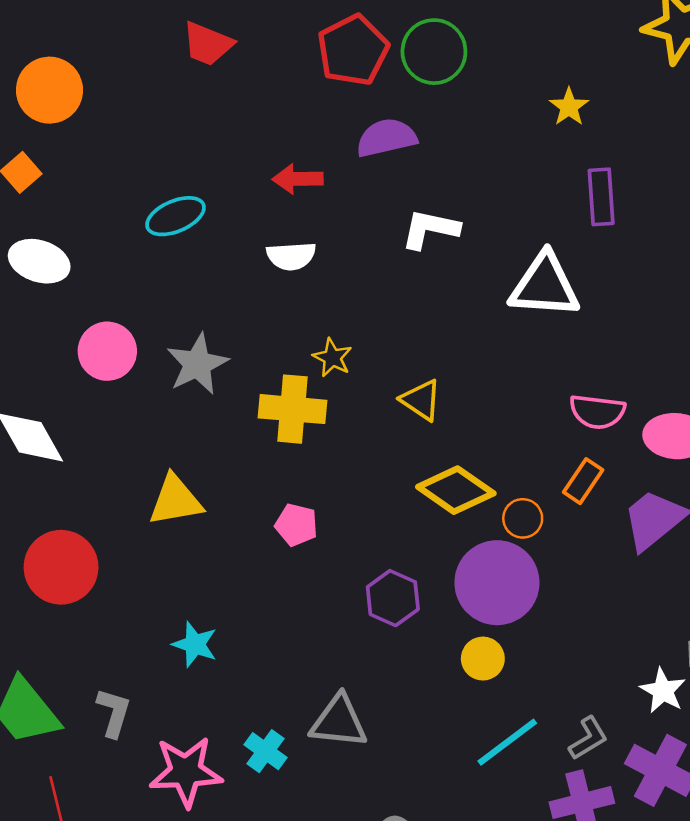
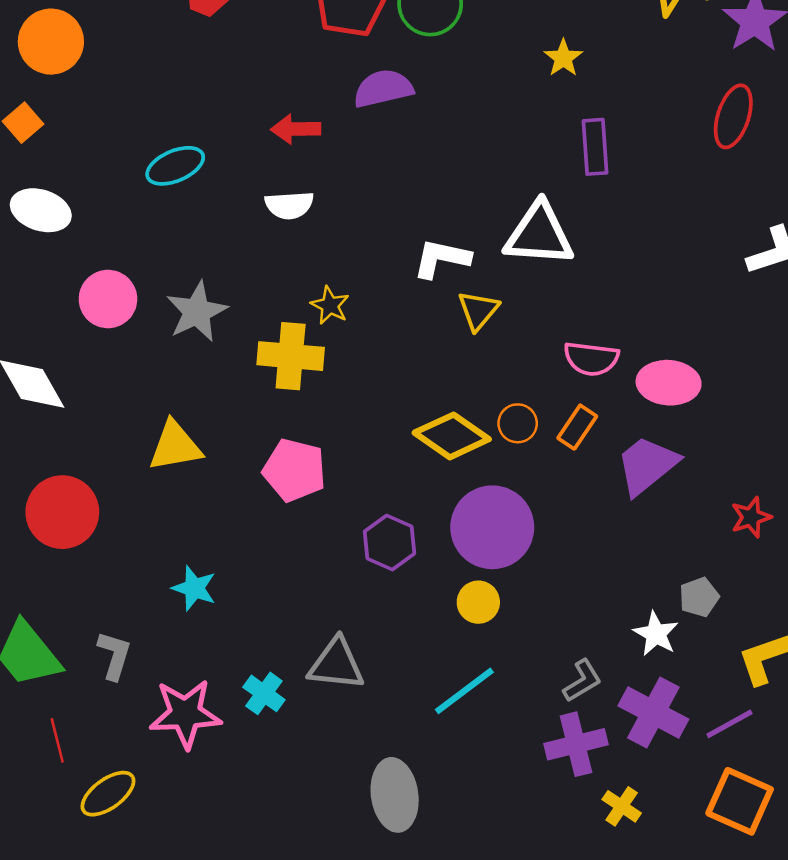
white L-shape: (430, 229) -> (442, 258), moved
yellow triangle: (421, 400) -> (478, 310), moved, turned 36
orange circle: (523, 518) -> (518, 423), moved
pink pentagon: (296, 525) -> (294, 470), size x1.5
cyan line: (507, 742) -> (464, 691), moved

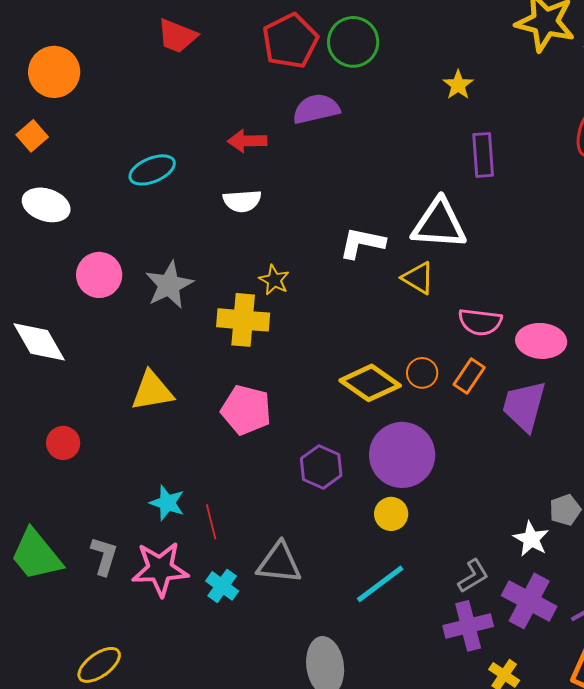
yellow triangle: (478, 310) -> (418, 278), moved, turned -39
purple trapezoid: (647, 465) -> (524, 406), turned -36
red circle: (62, 512) -> (63, 443), size x0.6
pink star: (185, 714) -> (160, 569), moved
red line: (57, 740) -> (211, 522), moved

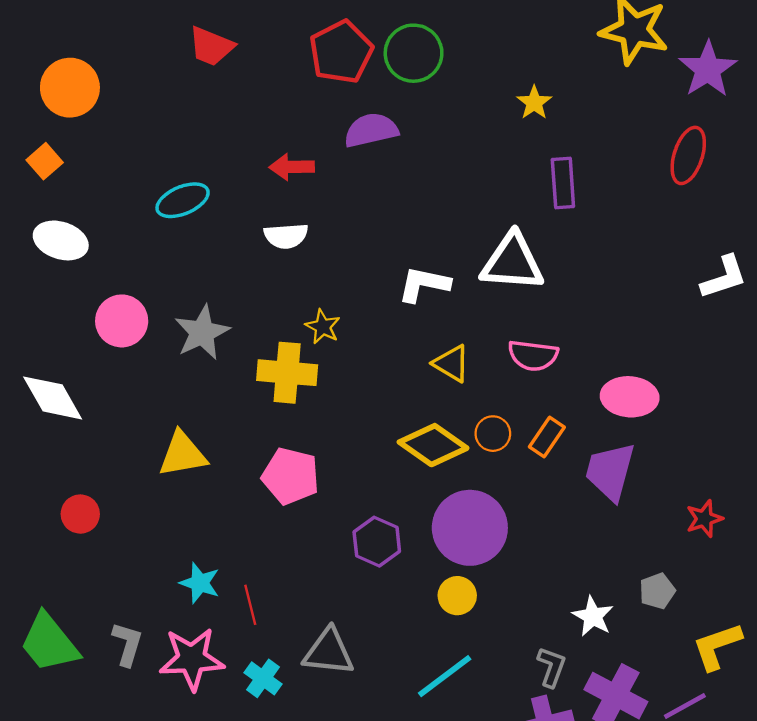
yellow triangle: (418, 278) -> (451, 363), moved
pink semicircle: (480, 322) -> (533, 355), moved
white star: (531, 539) -> (593, 616), moved
gray L-shape: (473, 576) -> (551, 667), turned -39

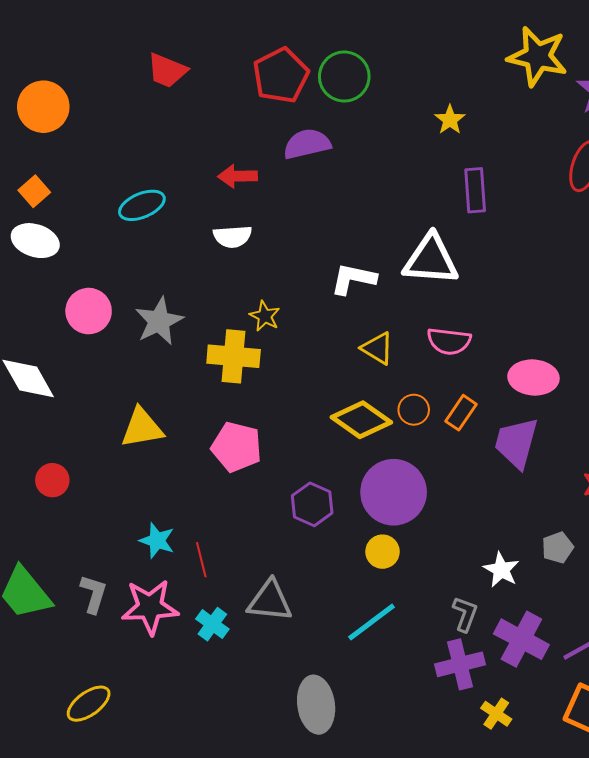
orange square: (45, 161) -> (34, 191), moved

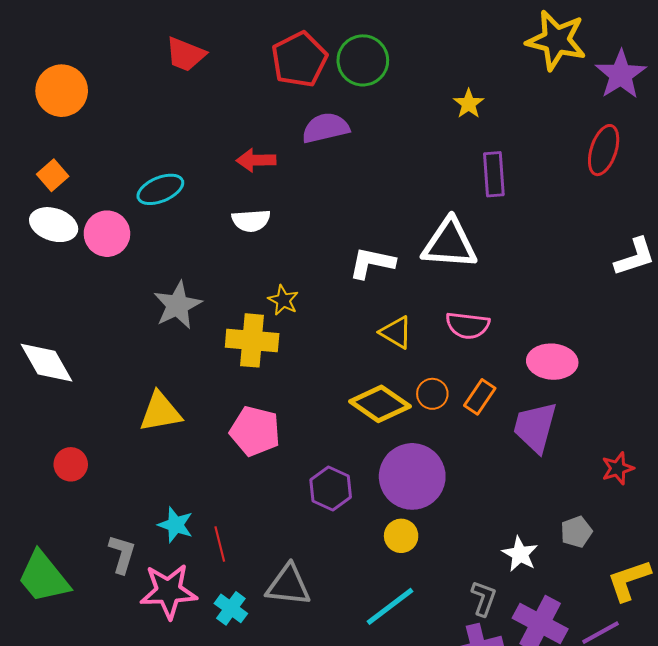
pink circle: (89, 311) -> (107, 234), moved
gray L-shape: (94, 594) -> (122, 554), moved

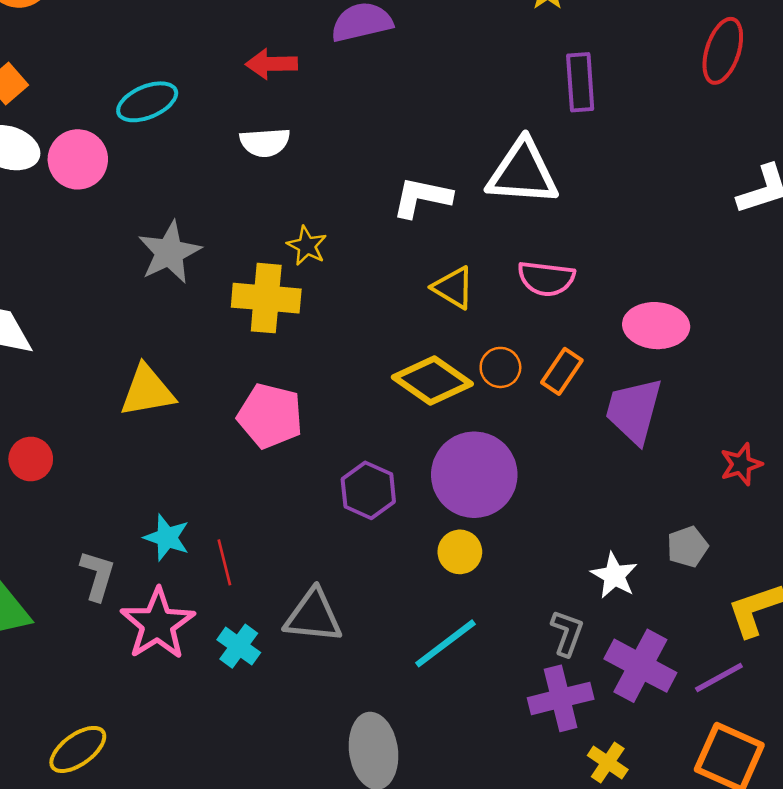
pink star: (168, 591) -> (158, 624), turned -30

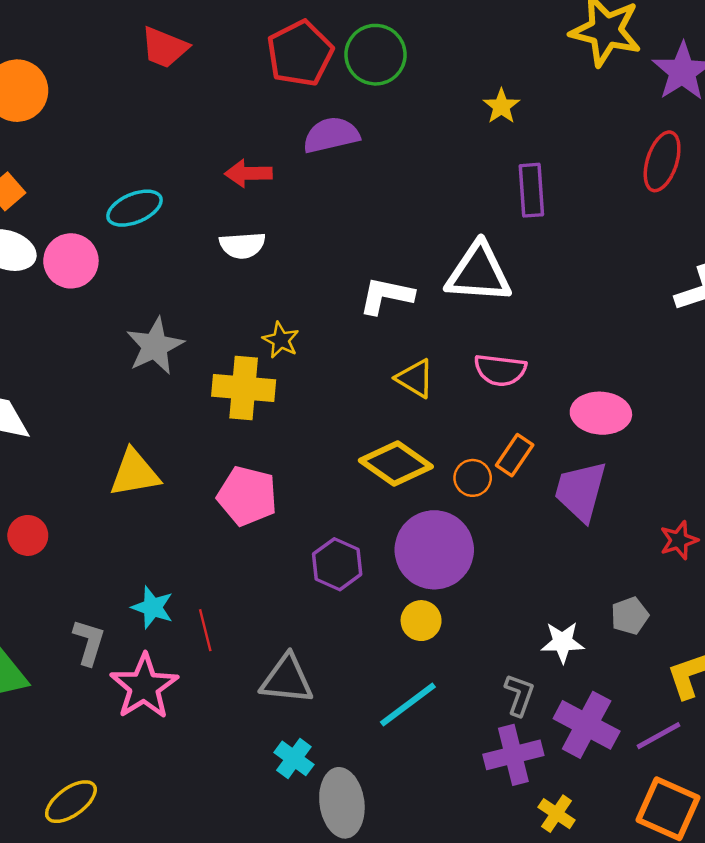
orange circle: (500, 367) -> (473, 478), moved
white star: (614, 575) -> (563, 642), turned -30
cyan cross: (239, 646) -> (294, 758), moved

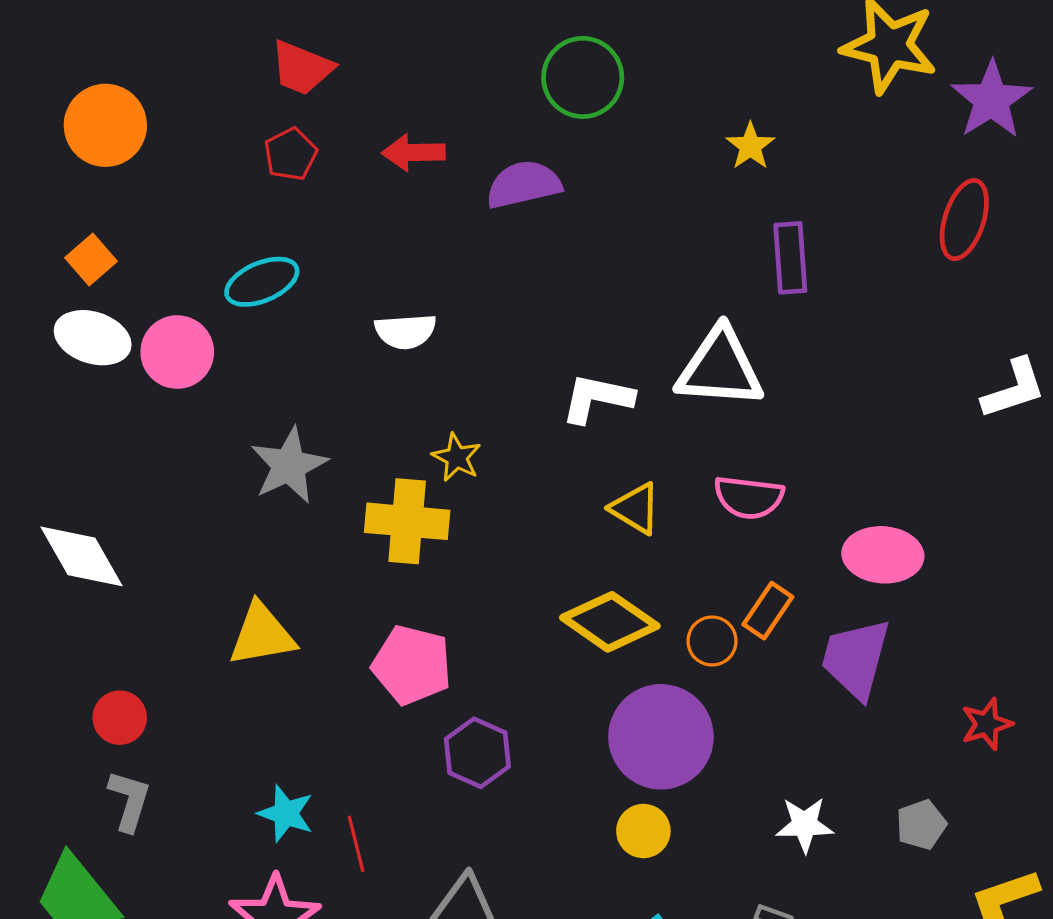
red pentagon: (300, 53) -> (291, 154), moved, size x0.6
red arrow: (248, 173) -> (413, 152), moved
purple hexagon: (337, 564) -> (477, 753), moved
gray L-shape: (89, 642) -> (129, 801), moved
white star: (563, 642) -> (805, 825), moved

